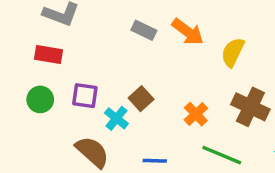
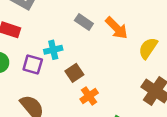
orange cross: (196, 114) -> (89, 96), moved
cyan cross: (116, 118) -> (53, 50), moved, turned 30

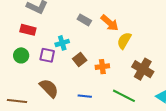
yellow semicircle: (148, 48) -> (124, 41), moved
orange cross: (89, 96) -> (102, 67), moved, turned 32

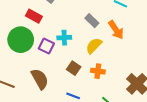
yellow semicircle: (124, 41) -> (94, 46), moved
green circle: (21, 55) -> (21, 40), size x1.6
brown square: (80, 59) -> (74, 68), moved, turned -32

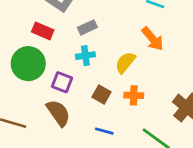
gray rectangle: (92, 21) -> (87, 27), moved, turned -64
purple square: (46, 46) -> (62, 82), moved

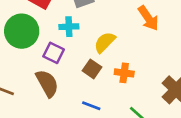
cyan cross: (85, 56) -> (69, 27), moved
yellow semicircle: (125, 62) -> (105, 42), moved

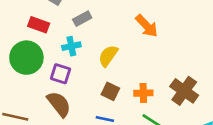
brown square: (92, 69) -> (110, 91), moved
orange cross: (124, 73) -> (143, 93), moved

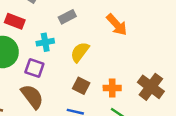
gray rectangle: (82, 19) -> (67, 17), moved

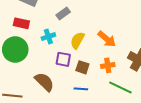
orange arrow: (117, 25) -> (107, 39), moved
purple square: (34, 68) -> (63, 59), moved

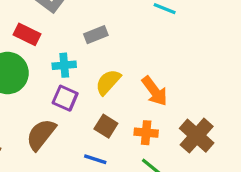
purple square: (63, 59) -> (65, 98), moved
brown semicircle: (44, 82) -> (41, 135), turned -110

